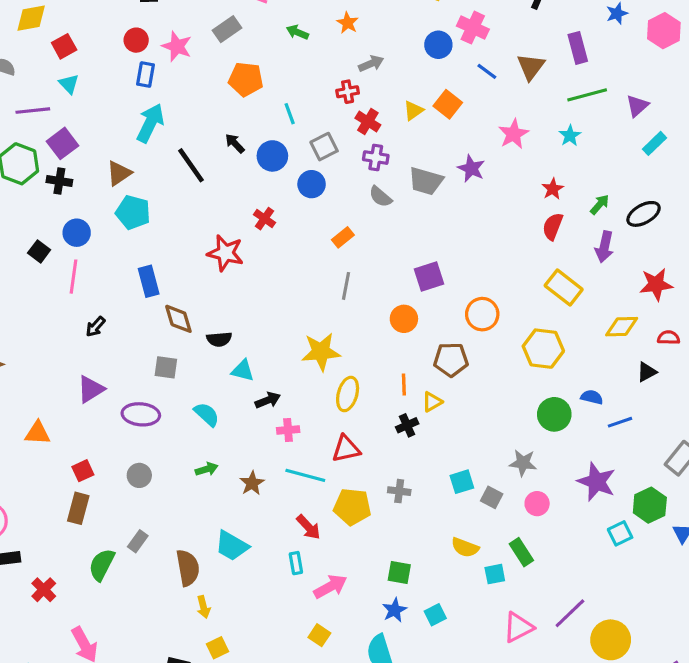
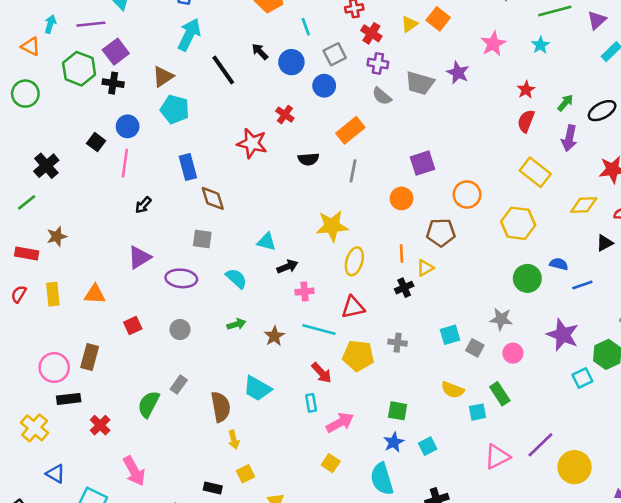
orange rectangle: (343, 237) -> (350, 130), size x1.5
black semicircle: (219, 339) -> (308, 159), moved
brown rectangle: (78, 508) -> (90, 357), moved

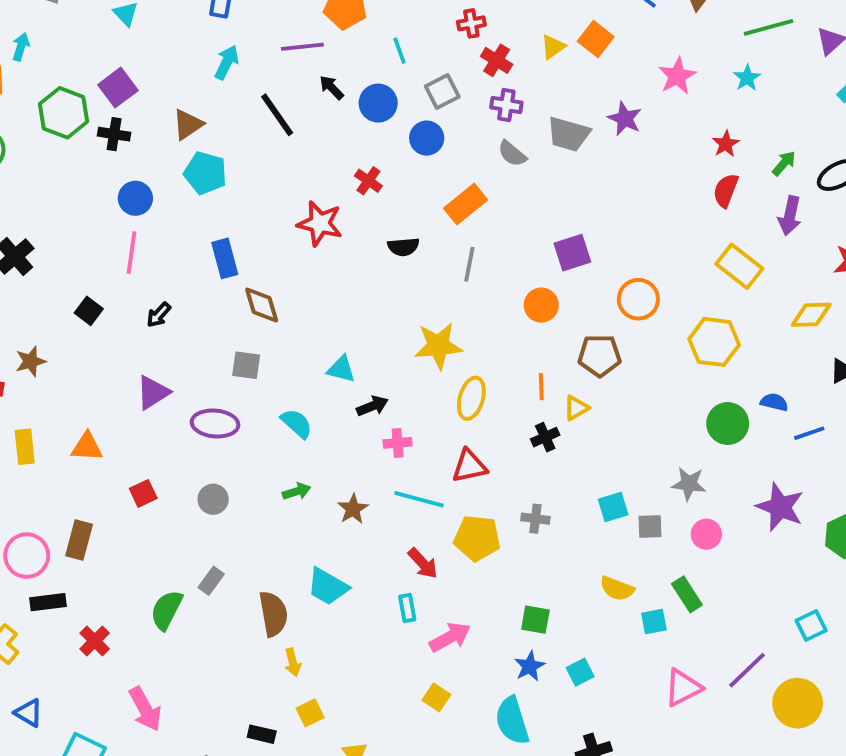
purple line: (91, 24) -> (302, 47), moved
cyan arrow: (189, 35) -> (227, 62), size x0.7
black square: (96, 142) -> (89, 311), moved
gray square: (475, 348) -> (650, 526), turned -30
cyan square: (582, 378) -> (811, 625), moved

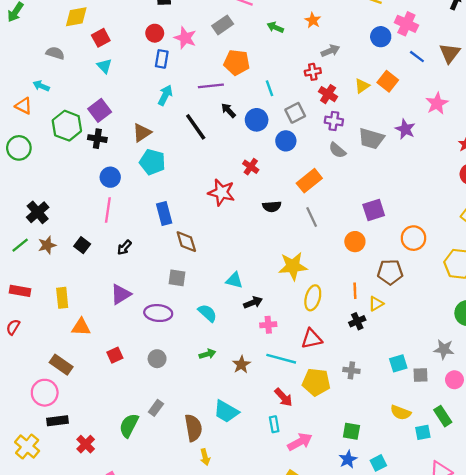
cyan arrow: (21, 47) -> (41, 86), turned -84
gray line: (469, 264) -> (312, 217), turned -36
brown star: (31, 361) -> (47, 245), moved
yellow rectangle: (25, 447) -> (62, 298), moved
brown rectangle: (79, 540) -> (61, 365), moved, turned -70

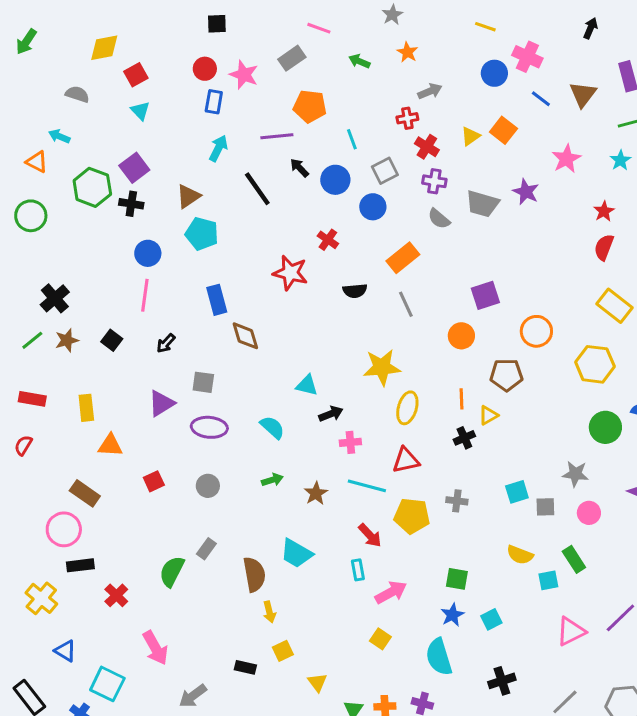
gray square: (177, 278) -> (203, 382), moved

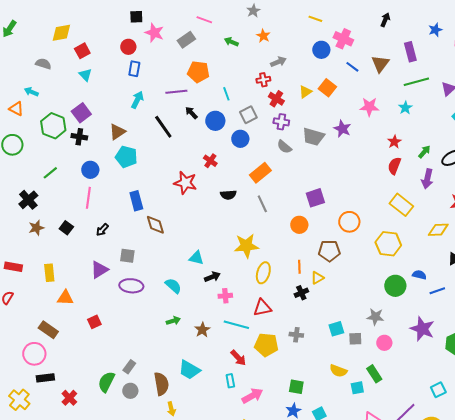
pink star: (244, 75) -> (154, 33), moved
pink star: (566, 159) -> (369, 107), turned 30
green line: (32, 340) -> (50, 173), moved
gray circle: (208, 486) -> (130, 391), moved

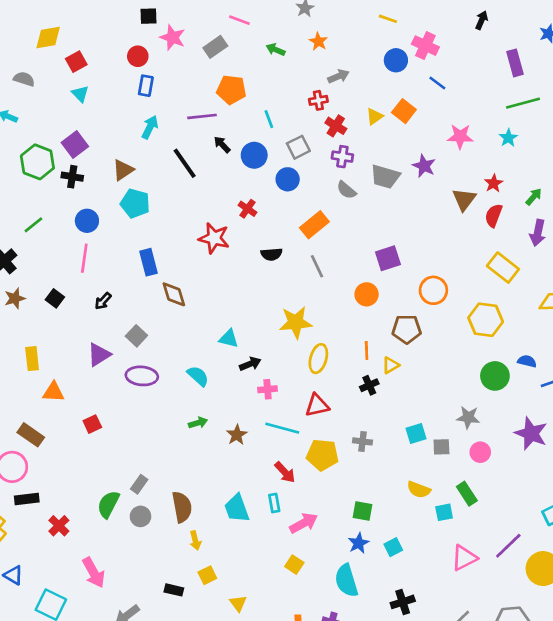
brown triangle: (380, 64) -> (464, 199), moved
gray square: (127, 256) -> (136, 336), turned 35
cyan trapezoid: (189, 370) -> (237, 508), moved, turned 40

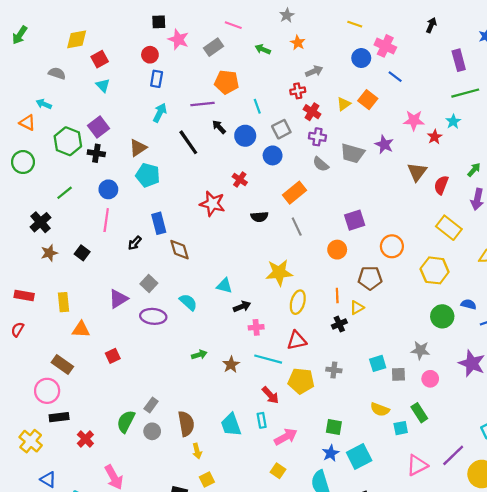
red star: (494, 183) -> (435, 137), moved
black arrow: (103, 301) -> (135, 243), moved
cyan semicircle: (198, 376) -> (188, 302), moved
cyan square: (393, 547) -> (359, 456), size x1.6

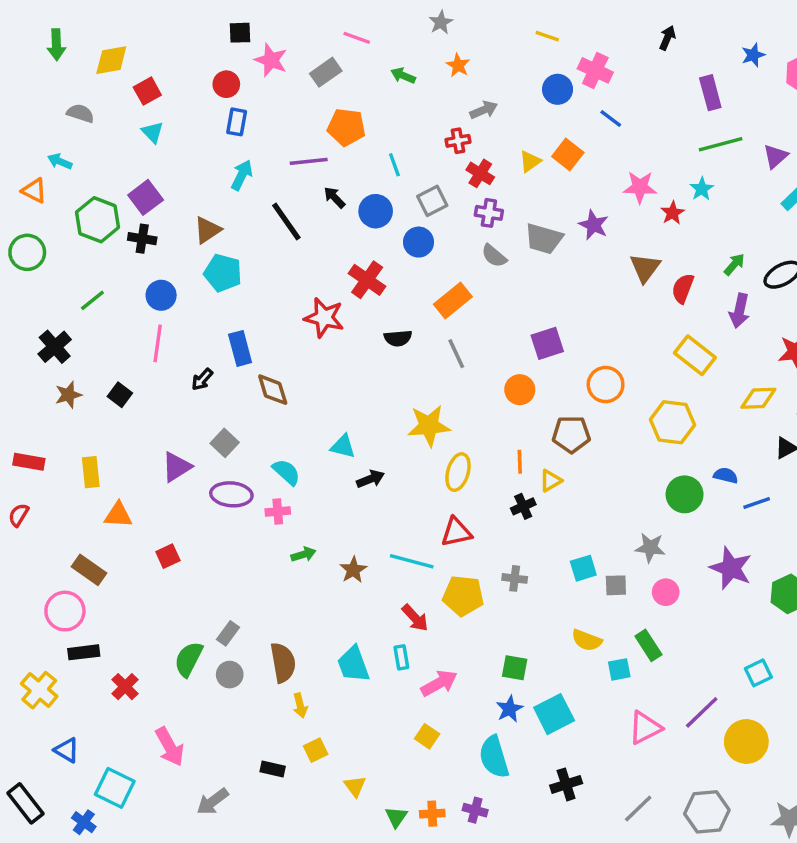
green arrow: (20, 35) -> (56, 45), moved, turned -36
red cross: (240, 180) -> (367, 280), size x1.5
pink cross: (256, 327) -> (278, 512), moved

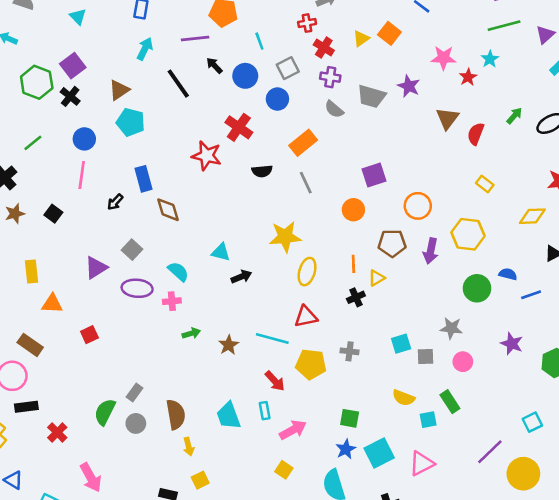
black cross: (142, 239) -> (70, 96), turned 30
purple arrow: (739, 311) -> (431, 251), moved
yellow rectangle: (695, 355) -> (485, 184), size x0.6
purple star: (731, 568) -> (512, 344), size x0.7
pink triangle: (645, 728) -> (422, 463), moved

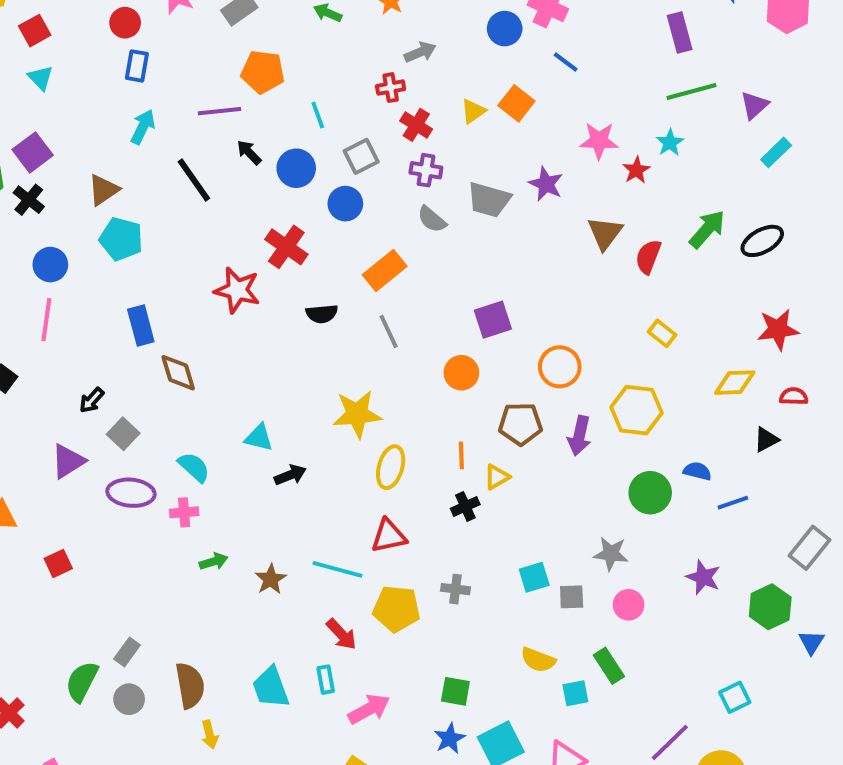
green arrow: (514, 116) -> (707, 229), size x1.5
black arrow: (115, 202) -> (92, 400), moved

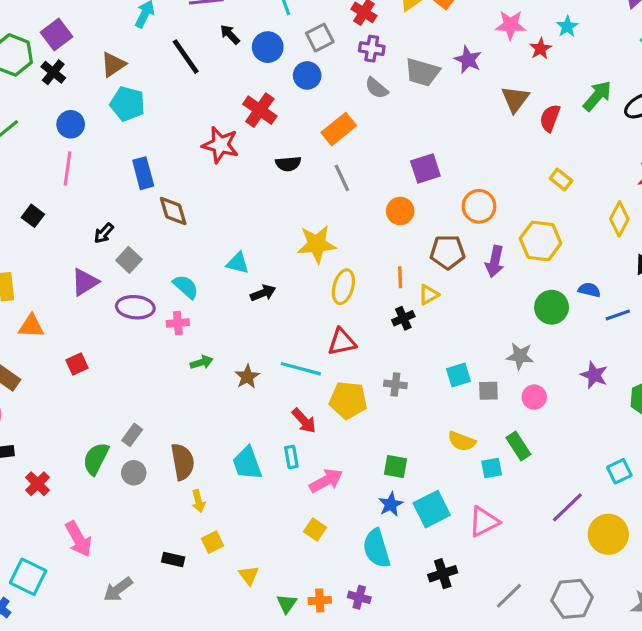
yellow diamond: (735, 383) -> (619, 219), turned -60

